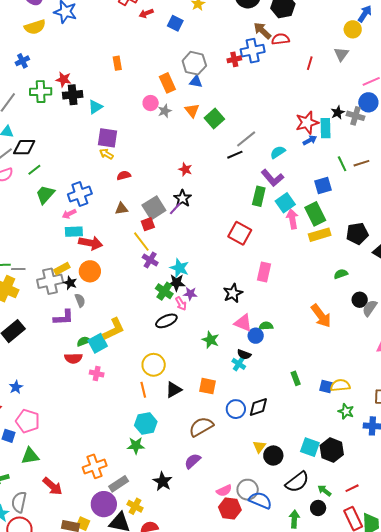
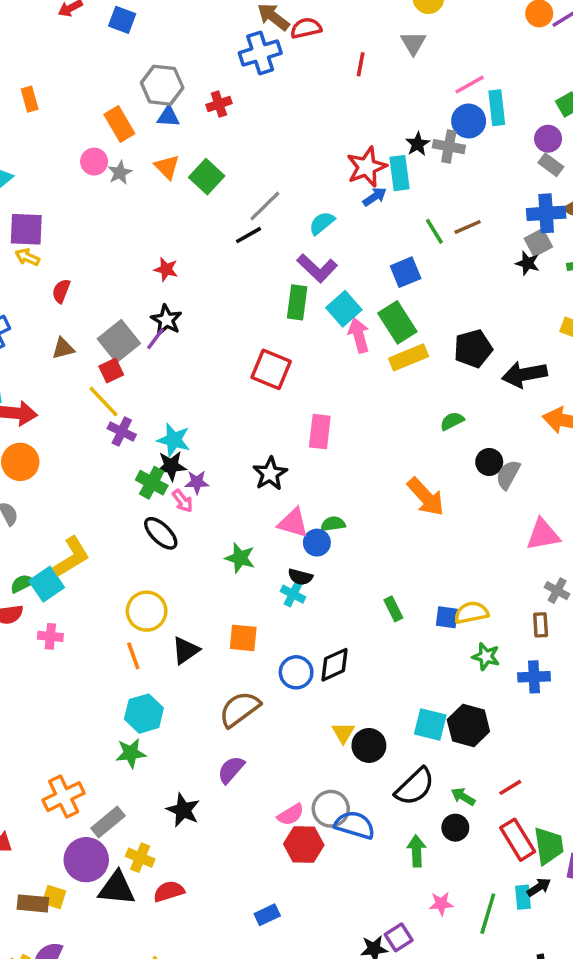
red cross: (234, 59) -> (219, 104), moved
red semicircle: (124, 175) -> (61, 291), turned -48
black ellipse: (166, 321) -> (161, 533), turned 75

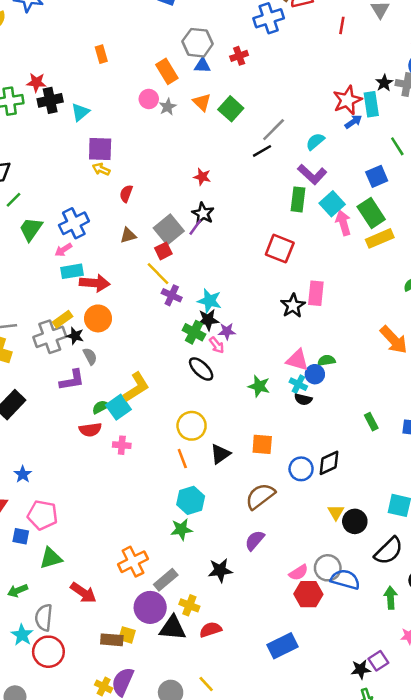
black star: (270, 474) -> (293, 306), moved
cyan cross: (293, 594) -> (298, 384), moved
black star: (183, 810) -> (220, 570), turned -30
blue rectangle: (267, 915) -> (282, 646), size x1.6

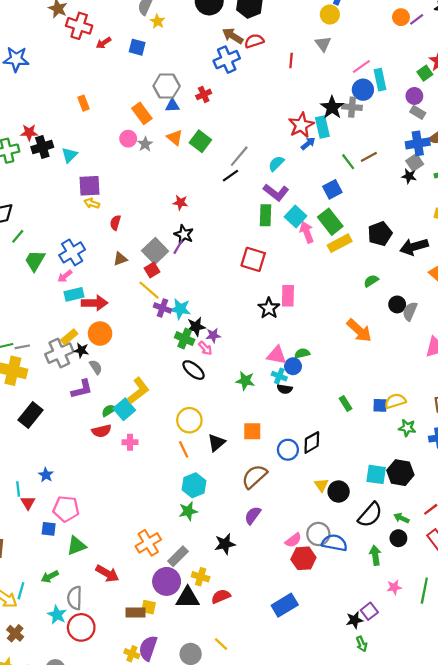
black star: (384, 83) -> (332, 107), size x1.5
cyan star: (210, 301) -> (180, 309), moved

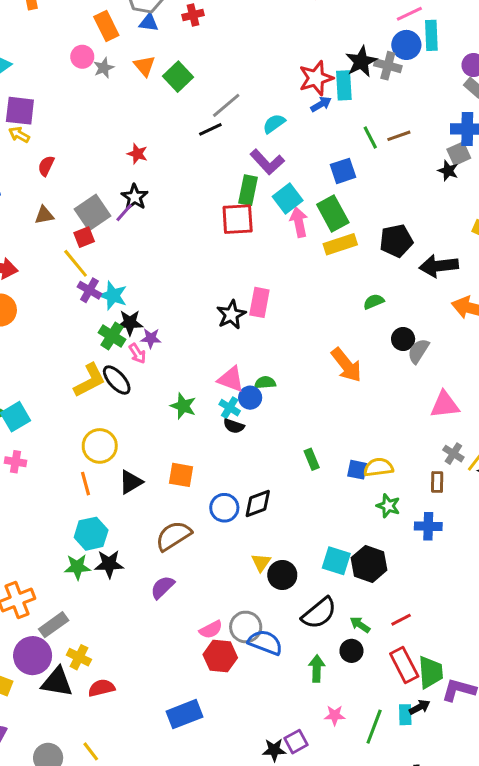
red square: (253, 259) -> (238, 219), moved, turned -30
yellow L-shape: (138, 391) -> (90, 380), moved
black star: (225, 544) -> (109, 564), moved

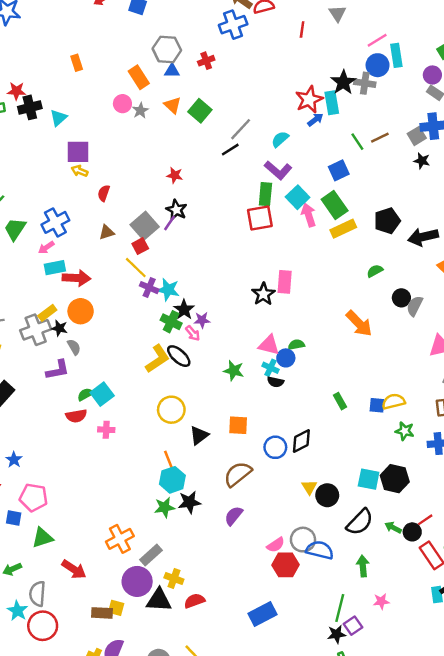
gray square: (459, 154) -> (417, 136), moved
black star: (130, 323) -> (184, 310), turned -30
orange line: (85, 484) -> (168, 460), moved
black circle: (351, 651) -> (412, 532), moved
green line: (374, 727) -> (340, 608), moved

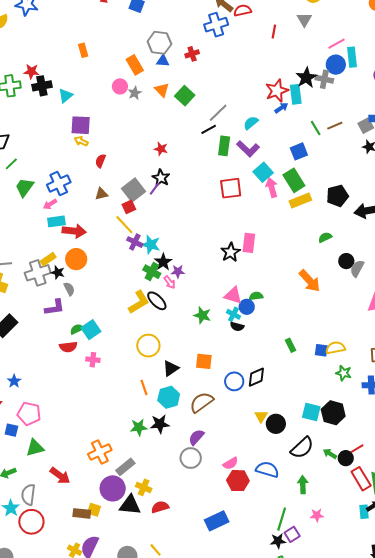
green rectangle: (265, 194) -> (224, 146), moved
cyan hexagon: (172, 480) -> (169, 397), moved
gray circle: (303, 540) -> (191, 458), moved

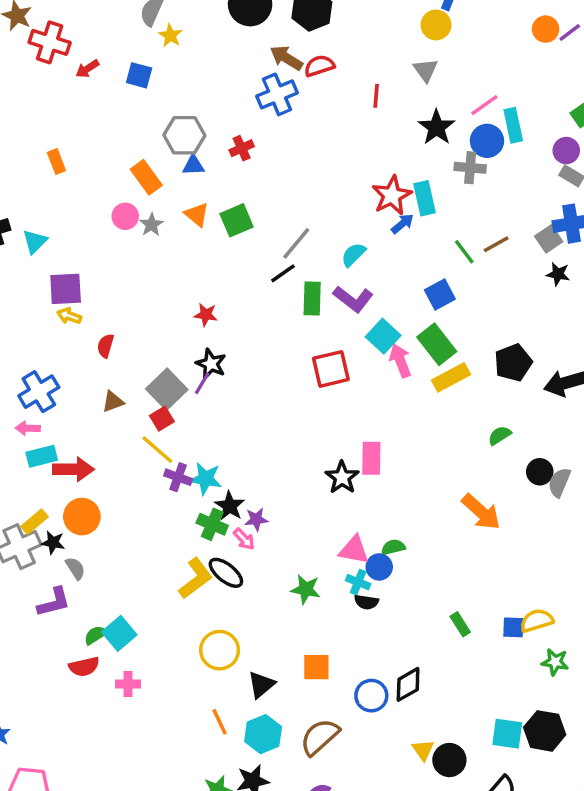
black star: (306, 78) -> (436, 127), moved
green square: (185, 96) -> (237, 220), turned 30
pink arrow: (50, 204) -> (28, 428), turned 40

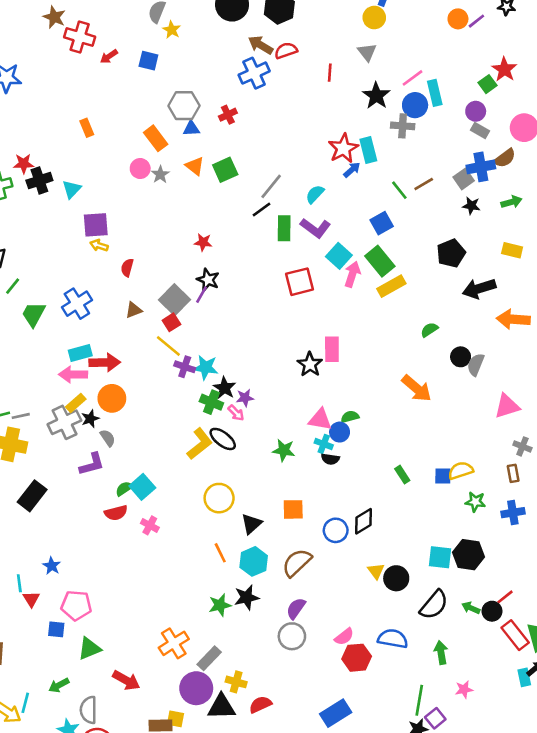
pink arrow: (400, 361) -> (352, 274), turned 40
black pentagon: (513, 363) -> (451, 253), moved
pink arrow: (28, 428) -> (73, 375), moved, size x1.5
black star: (53, 543) -> (90, 419), turned -30
pink cross: (128, 684) -> (150, 525), turned 30

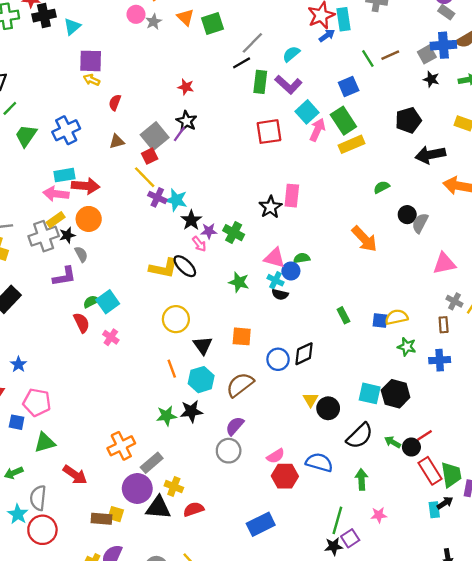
green cross: (211, 402) -> (234, 233), moved
yellow L-shape: (200, 444) -> (164, 268), turned 44
red semicircle: (116, 513) -> (82, 323), turned -108
black triangle: (251, 524) -> (203, 345), turned -30

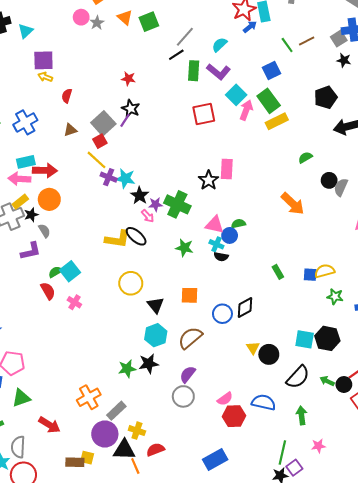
green cross: (234, 233) -> (177, 204), size x1.4
orange line: (172, 369) -> (135, 466), moved

